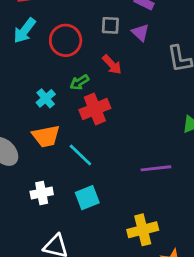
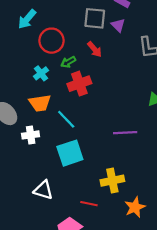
gray square: (110, 25) -> (95, 18), size x1.5
red circle: (66, 40) -> (52, 41), moved
white cross: (42, 193) -> (31, 135), moved
cyan square: (87, 198) -> (70, 153), size x1.4

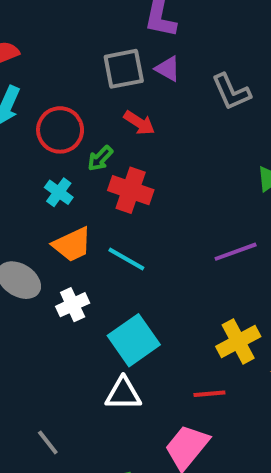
red cross: (79, 84) -> (131, 190), turned -35
cyan square: (70, 153) -> (134, 340), moved

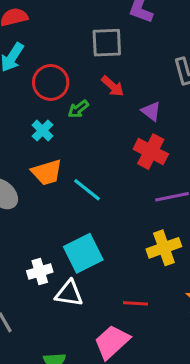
purple triangle: (168, 69) -> (151, 111), moved
red cross: (131, 190) -> (151, 152), moved
white cross: (73, 305) -> (40, 271), moved
yellow cross: (238, 342) -> (164, 248), moved

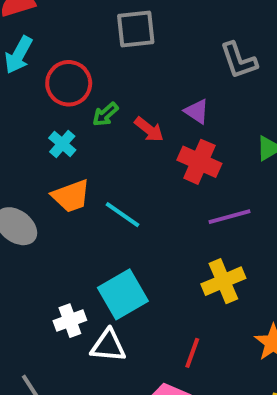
red arrow: (113, 86) -> (149, 129), moved
red line: (136, 303) -> (192, 353), turned -70

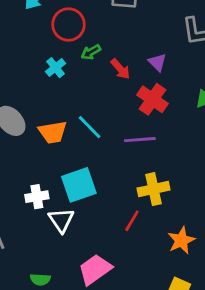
orange trapezoid: (71, 196) -> (53, 132), moved
purple line: (230, 217) -> (140, 140), moved
white triangle: (108, 346) -> (61, 220), turned 40
red line: (192, 353) -> (132, 221), moved

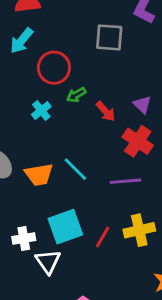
red line: (132, 221) -> (103, 237), moved

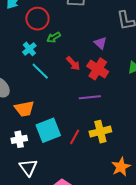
red arrow: (106, 111) -> (73, 63), moved
cyan line: (75, 169) -> (40, 71), moved
orange trapezoid: (39, 175) -> (24, 109), moved
white triangle: (48, 262) -> (28, 167), moved

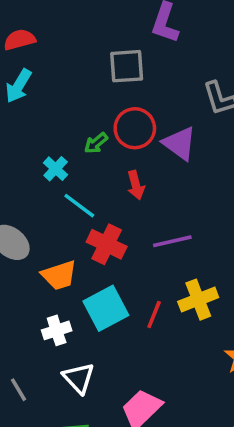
red circle: (37, 19) -> (135, 128), moved
purple triangle: (100, 43) -> (179, 143), size x1.5
red arrow: (73, 63) -> (136, 185), turned 35
red cross: (98, 69) -> (107, 244), moved

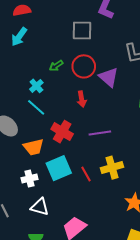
green arrow: (96, 143) -> (56, 66), moved
cyan line: (79, 206) -> (36, 107), moved
red line: (154, 315) -> (86, 174), turned -56
white triangle: (79, 378) -> (40, 207), turned -36

